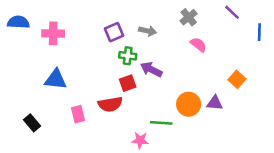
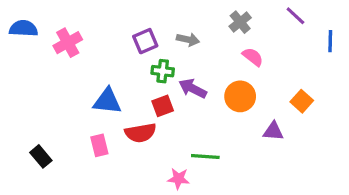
pink cross: (53, 33) -> (68, 43), turned -30
blue triangle: (56, 79) -> (107, 101), moved
orange circle: (189, 104) -> (240, 96), moved

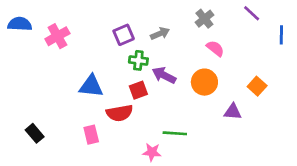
gray arrow: (188, 39) -> (160, 34), turned -36
pink rectangle: (99, 145) -> (91, 135), moved

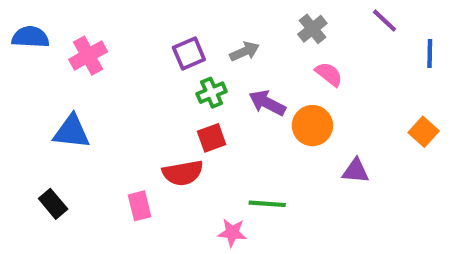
green cross: (138, 60) -> (212, 93), turned -30
purple arrow: (164, 75) -> (267, 103), moved
blue triangle: (91, 86) -> (72, 132), moved
orange square: (257, 86) -> (424, 132), moved

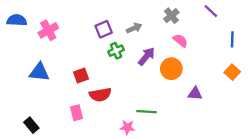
blue line: (430, 54) -> (232, 39), moved
purple arrow: (267, 103) -> (147, 56), turned 102
red square: (212, 138) -> (81, 75), moved
black rectangle: (53, 204) -> (31, 125), moved

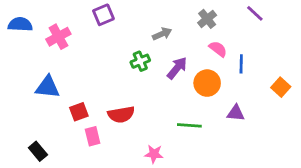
purple square: (104, 29) -> (103, 15), moved
blue line: (232, 39) -> (241, 64), moved
red square: (81, 75) -> (79, 112), moved
green line: (147, 112) -> (189, 125), moved

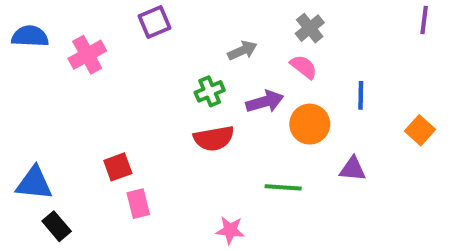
purple line: (255, 13) -> (424, 20), moved, turned 54
pink semicircle: (218, 49) -> (304, 67), moved
purple arrow: (177, 68) -> (265, 102), turned 35
blue triangle: (48, 87) -> (34, 183), moved
red semicircle: (121, 114) -> (214, 138), moved

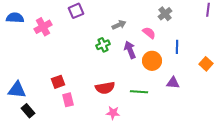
gray cross: (310, 28) -> (165, 14), moved
purple arrow: (265, 102) -> (130, 50), turned -96
red semicircle: (214, 138) -> (105, 88), moved

